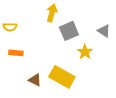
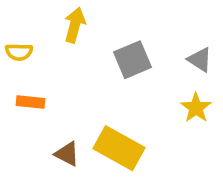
yellow arrow: (52, 13) -> (75, 25), moved
yellow star: (85, 52) -> (196, 108), moved

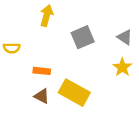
yellow semicircle: (19, 52) -> (12, 48), moved
orange rectangle: (31, 102) -> (42, 71), moved

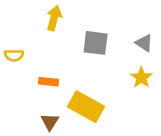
gray square: (83, 37) -> (96, 43), turned 30
brown triangle: (42, 96) -> (50, 122), moved, turned 35

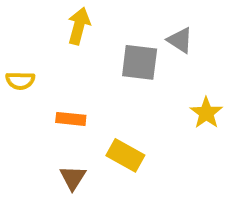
gray triangle: (144, 43) -> (180, 40), moved
yellow rectangle: (86, 107) -> (125, 155), size x0.7

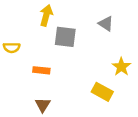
gray square: (140, 62) -> (65, 37), moved
yellow rectangle: (125, 155) -> (102, 92), moved

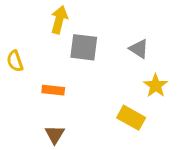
gray triangle: (106, 24) -> (139, 49), moved
yellow semicircle: (12, 48) -> (15, 61), turned 70

